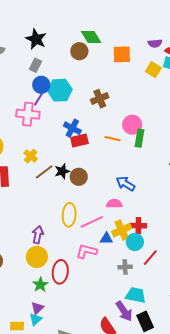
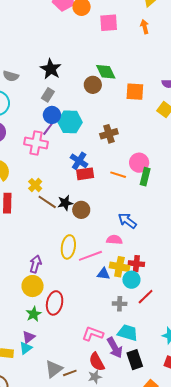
brown line: (44, 172) -> (47, 202), turned 66
yellow cross: (122, 230) -> (119, 267), turned 30
pink L-shape: (87, 251) -> (93, 334), moved

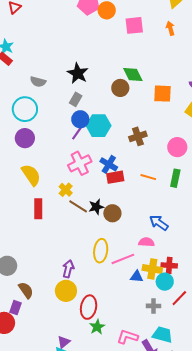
pink cross: (36, 143) -> (80, 163), moved, turned -35
pink circle: (139, 163) -> (177, 147), moved
green star: (34, 314) -> (97, 327), moved

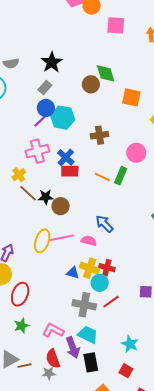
gray semicircle: (38, 82) -> (11, 63), turned -35
green rectangle: (175, 178) -> (121, 176), moved
pink line: (123, 259) -> (62, 238), moved
gray cross: (154, 306) -> (84, 305), size x1.6
green star: (97, 327) -> (21, 326), moved

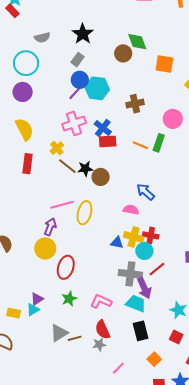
pink line: (62, 238) -> (62, 205), moved
purple arrow: (73, 348) -> (144, 288), moved

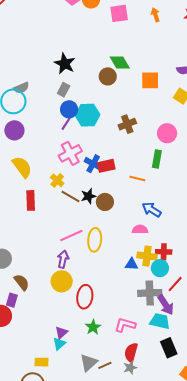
gray semicircle: (42, 37) -> (21, 88), moved
blue cross: (103, 128) -> (93, 164), moved
orange line: (140, 145) -> (137, 179), moved
yellow rectangle: (14, 313) -> (41, 362), moved
red semicircle: (103, 330) -> (131, 352), turned 48

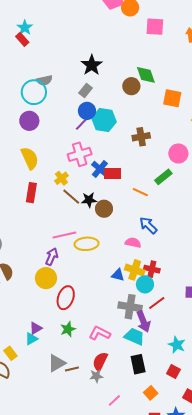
green rectangle: (157, 159) -> (163, 177), turned 30
yellow ellipse: (95, 240) -> (87, 244), turned 70
yellow rectangle: (41, 362) -> (10, 353), turned 40

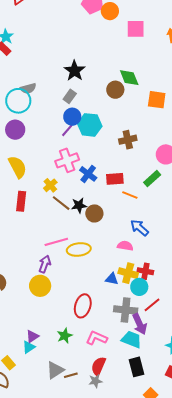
red rectangle: (112, 173) -> (115, 179), moved
red ellipse: (66, 298) -> (83, 306), moved

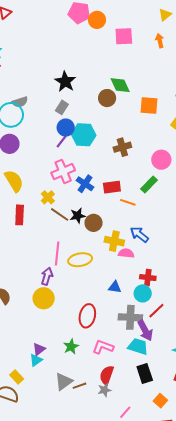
pink line: (56, 242) -> (57, 253), turned -65
yellow cross: (128, 273) -> (114, 241), moved

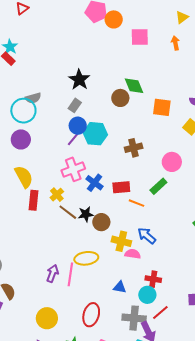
red rectangle: (20, 215) -> (33, 200), moved
pink line: (57, 253) -> (70, 274), moved
yellow circle: (44, 298) -> (47, 318), moved

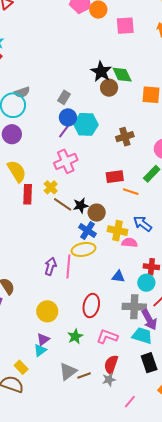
black star: (79, 80) -> (101, 72), moved
blue cross: (95, 183) -> (88, 230), moved

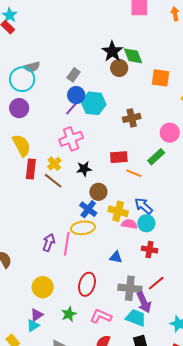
brown line: (63, 204) -> (53, 181), moved
black star: (81, 205) -> (84, 169), moved
cyan circle: (146, 283) -> (146, 223), moved

